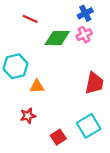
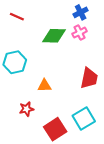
red line: (30, 19) -> (17, 17), moved
orange triangle: (37, 86) -> (44, 86), moved
red square: (58, 137) -> (55, 129), size x1.5

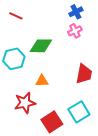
green diamond: (54, 36) -> (41, 46), moved
red star: (26, 109) -> (25, 103), size x1.5

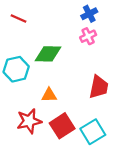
red square: (52, 122) -> (62, 126), moved

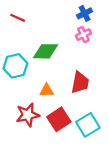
red trapezoid: (99, 87) -> (80, 83), moved

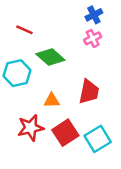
red line: (18, 18) -> (24, 30), moved
green diamond: (45, 51) -> (50, 57), turned 40

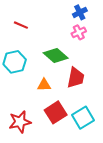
green diamond: (50, 57) -> (56, 56), moved
red star: (31, 128) -> (20, 122), moved

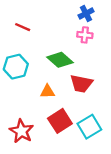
pink cross: (79, 32) -> (85, 35), turned 32
red trapezoid: (76, 78) -> (81, 84), turned 90
red star: (20, 122) -> (21, 131), turned -30

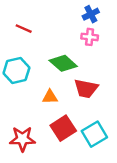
red star: (21, 131) -> (22, 139), turned -30

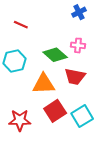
pink cross: (90, 37) -> (78, 45), moved
orange triangle: (50, 97) -> (44, 84), size x1.6

